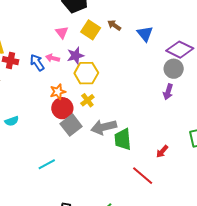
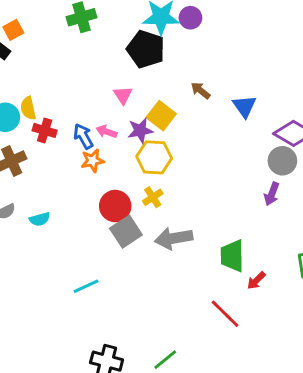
yellow square: (91, 30) -> (161, 116), moved
orange star: (58, 92) -> (93, 161), moved
green trapezoid: (123, 139) -> (232, 256), moved

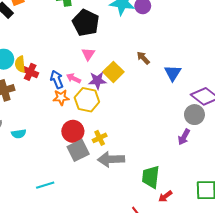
black pentagon: (146, 49) -> (86, 23), moved
yellow semicircle: (28, 108) -> (20, 64), moved
yellow hexagon: (154, 157) -> (87, 100), moved
yellow cross: (153, 197) -> (100, 138), moved

